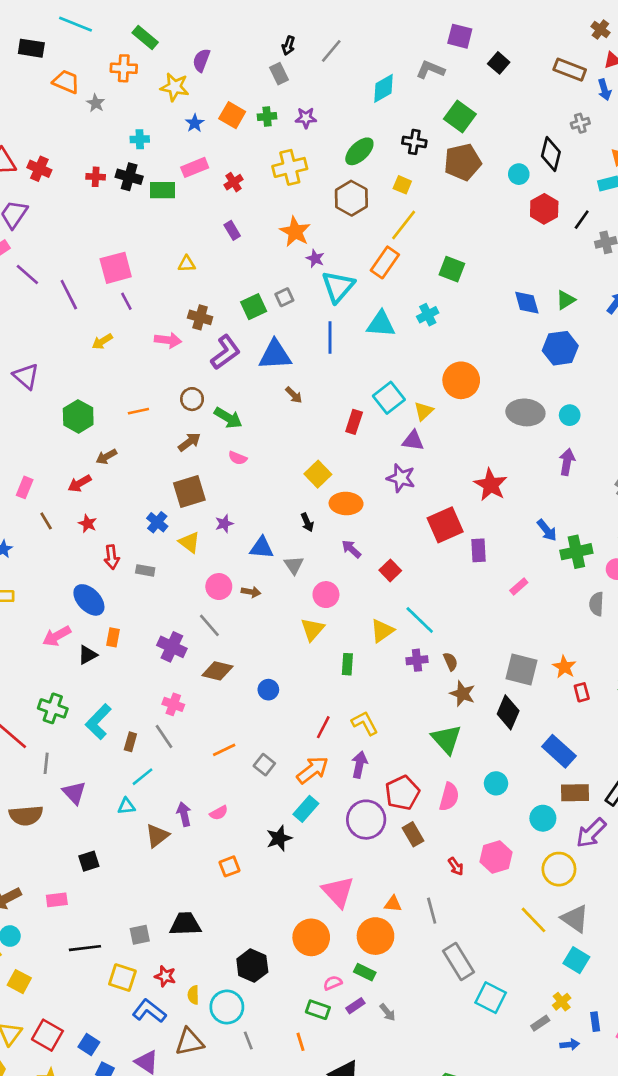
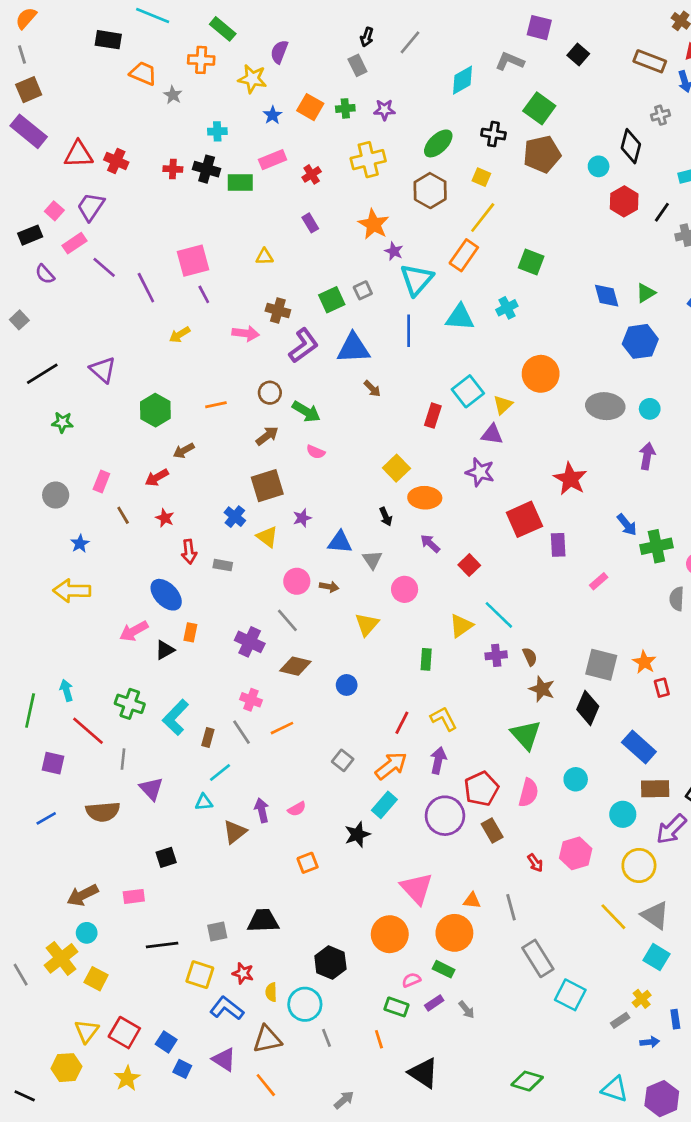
yellow triangle: (313, 629) -> (367, 624), moved
orange line: (224, 750) -> (282, 728), moved

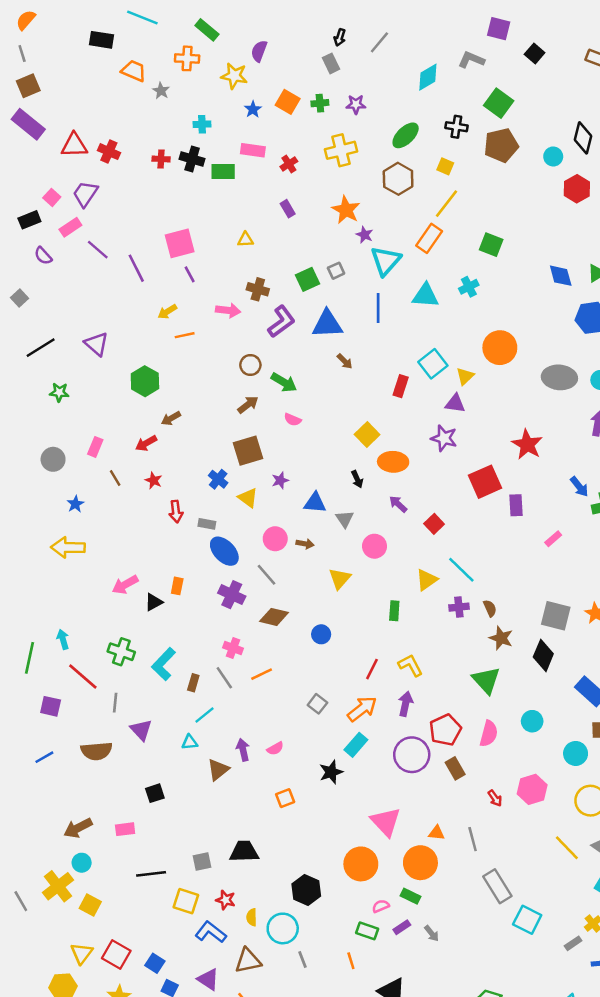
pink rectangle: (273, 160) -> (253, 150), turned 30
orange line: (216, 405) -> (185, 335), moved
blue ellipse: (166, 595) -> (224, 551), moved

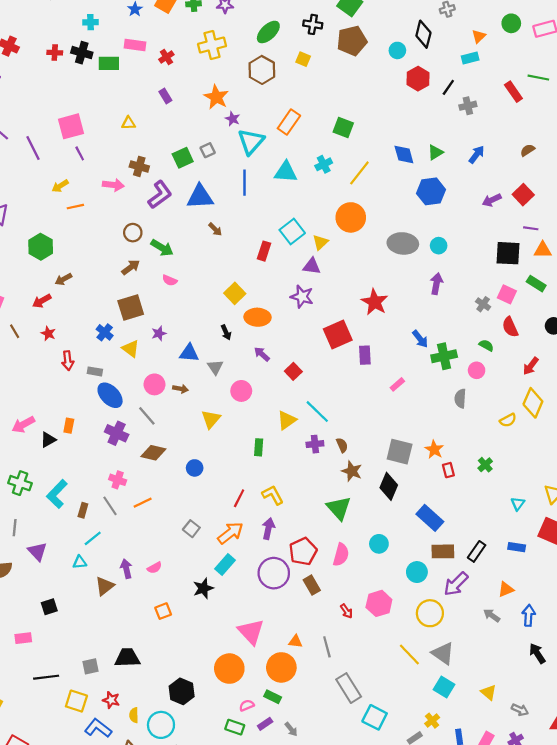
yellow line: (446, 204) -> (359, 173), moved

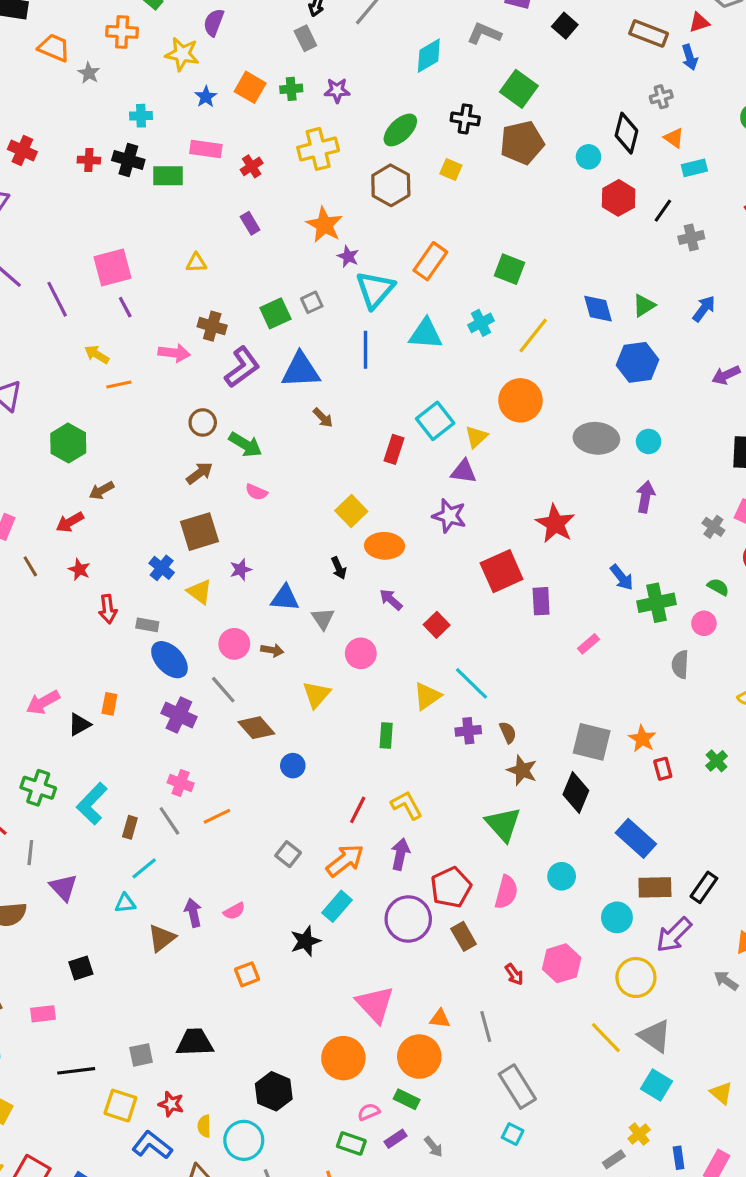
orange triangle: (479, 36) -> (674, 138), moved, turned -40
yellow arrow: (60, 186) -> (97, 354), turned 63
brown diamond: (153, 453) -> (256, 728), moved, turned 35
cyan square: (375, 717) -> (513, 1134), moved, size x0.6

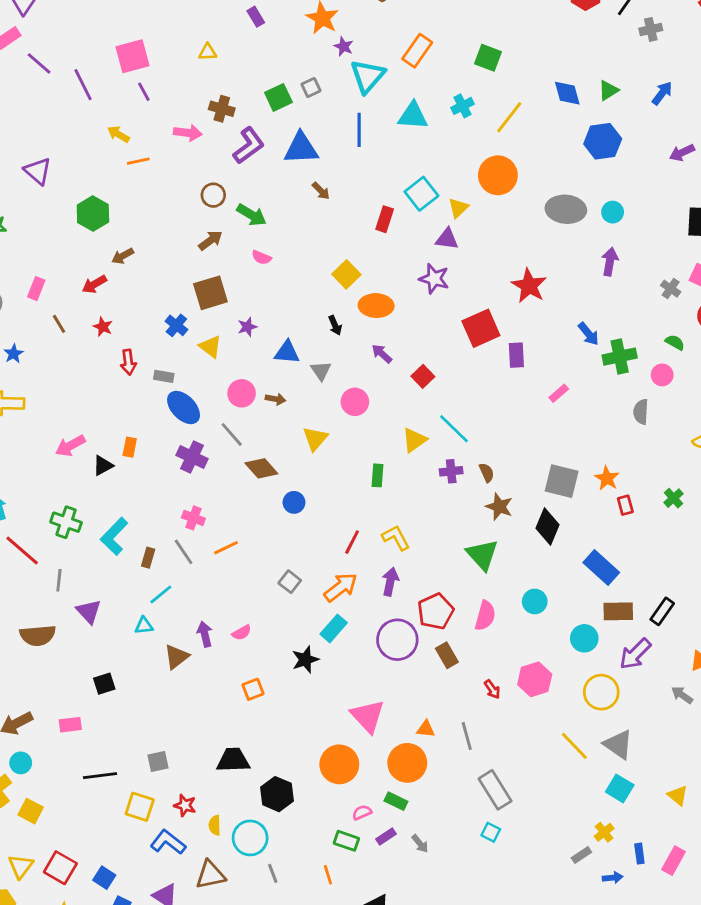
black trapezoid: (195, 1042) -> (233, 760), moved

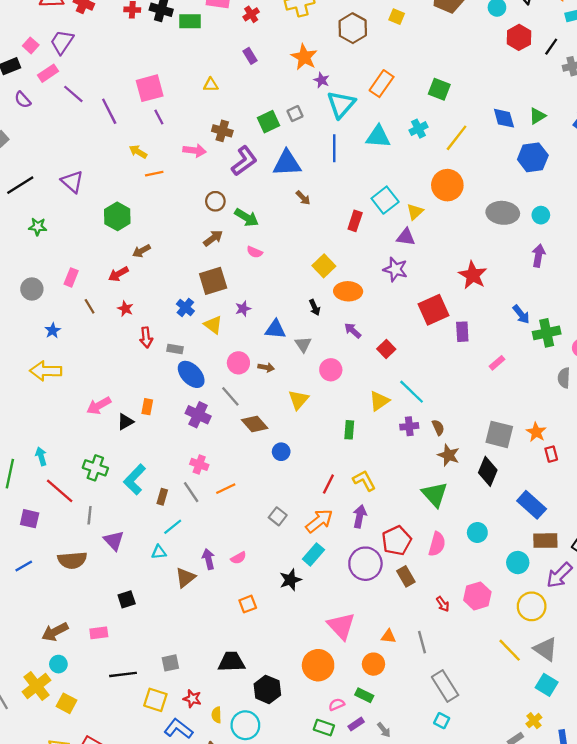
orange circle: (407, 763) -> (373, 664), size x0.7

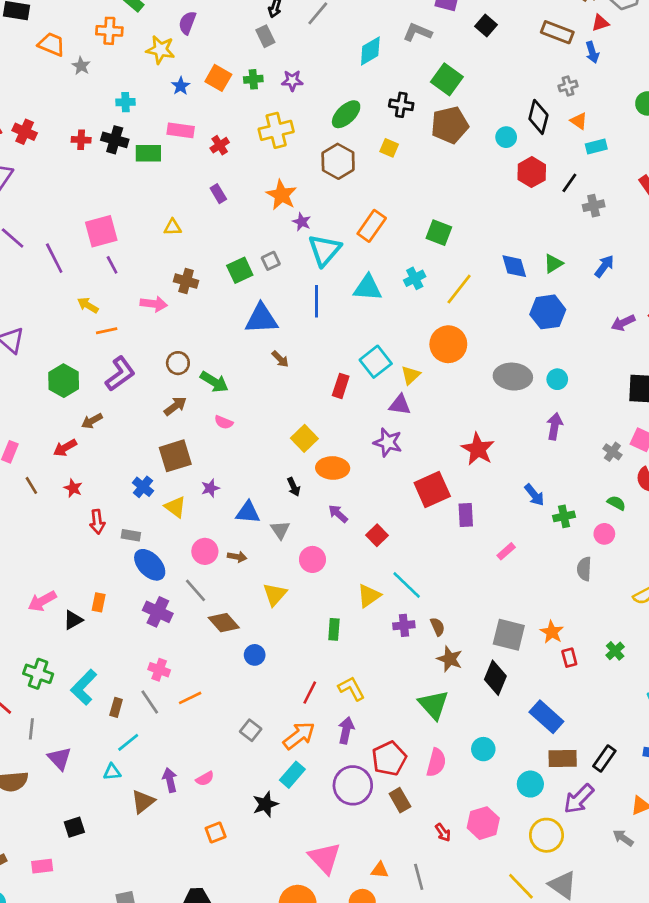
purple L-shape: (244, 161) -> (120, 374), moved
green cross: (547, 333) -> (564, 516), size x0.7

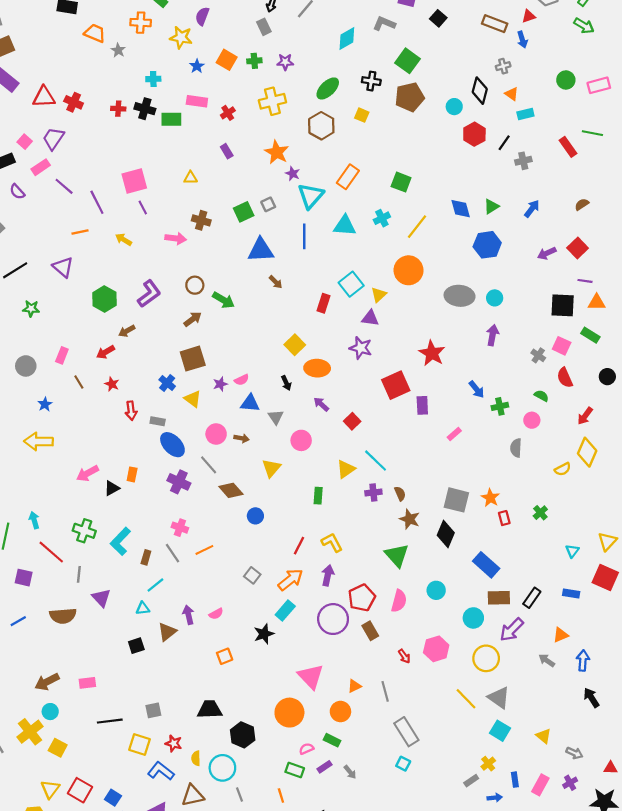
orange line: (107, 331) -> (80, 232), moved
pink semicircle: (224, 422) -> (242, 380), moved, turned -48
black square: (74, 827) -> (136, 646), moved
orange triangle: (380, 870) -> (354, 686), turned -32

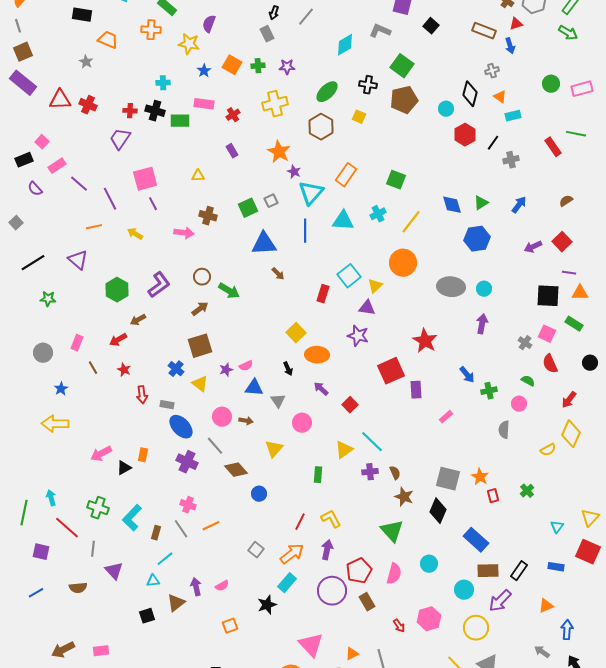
gray star: (118, 50) -> (86, 62), moved
purple trapezoid: (53, 138) -> (120, 139), moved
brown semicircle: (63, 616) -> (78, 588), size x0.7
gray arrow: (547, 660) -> (542, 652), moved

